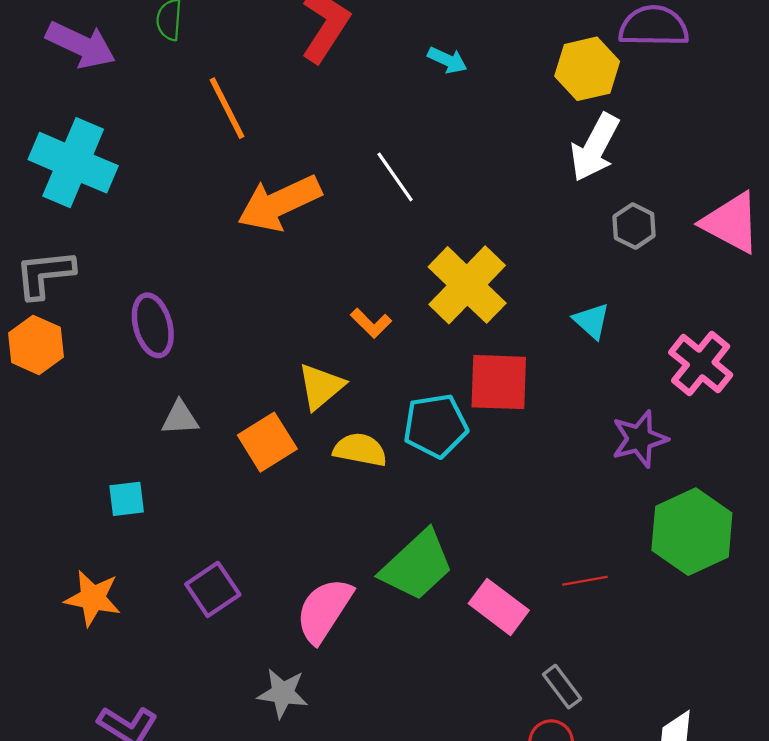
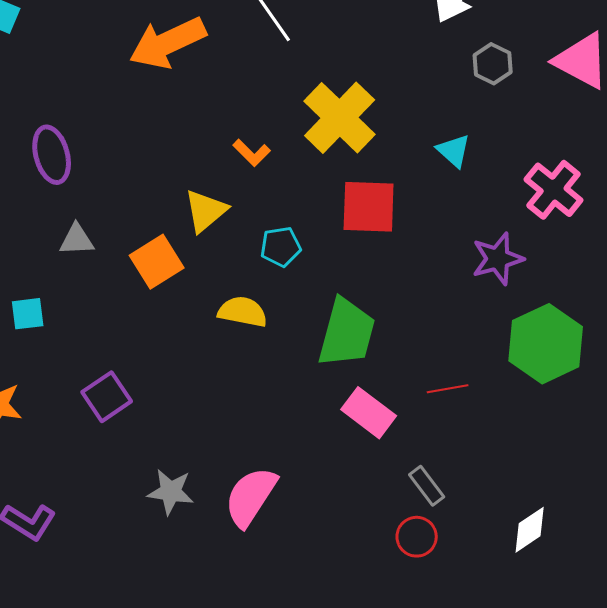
cyan pentagon: (435, 426) -> (281, 247), moved, size x0.7
yellow semicircle: (360, 450) -> (243, 312), moved
green trapezoid: (417, 565) -> (347, 333), moved, turned -32
pink semicircle: (324, 610) -> (251, 497), moved

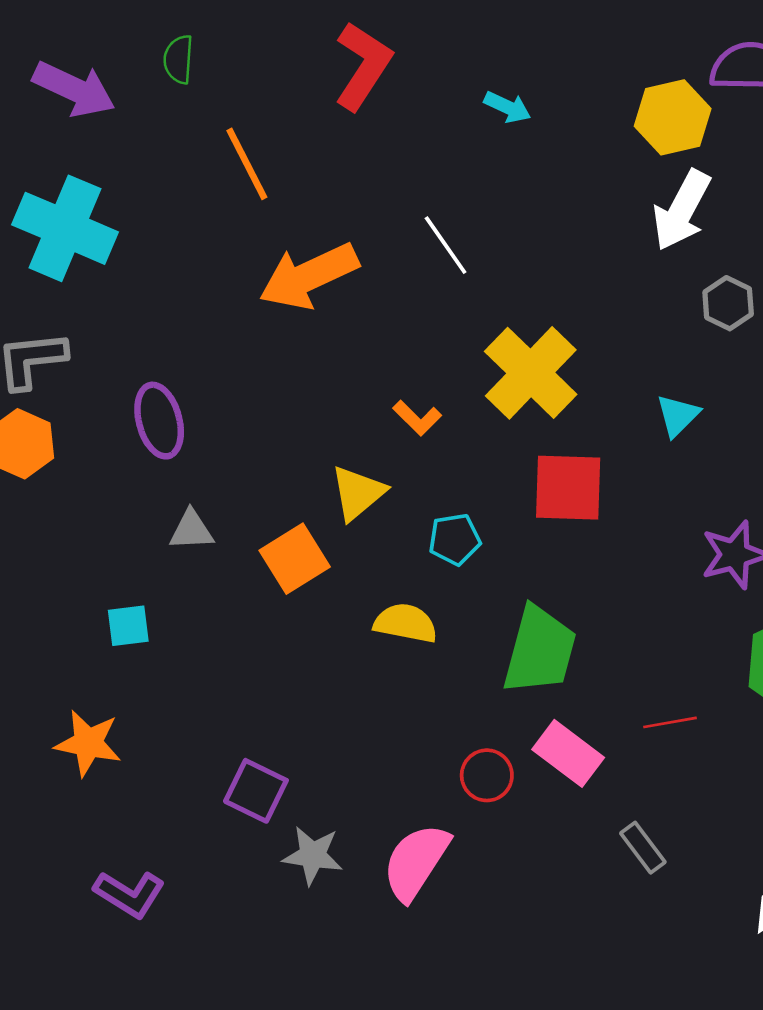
cyan triangle: (454, 151) -> (678, 415), turned 33
purple square: (107, 397) -> (256, 791), moved, turned -30
red circle: (417, 537) -> (487, 775), moved

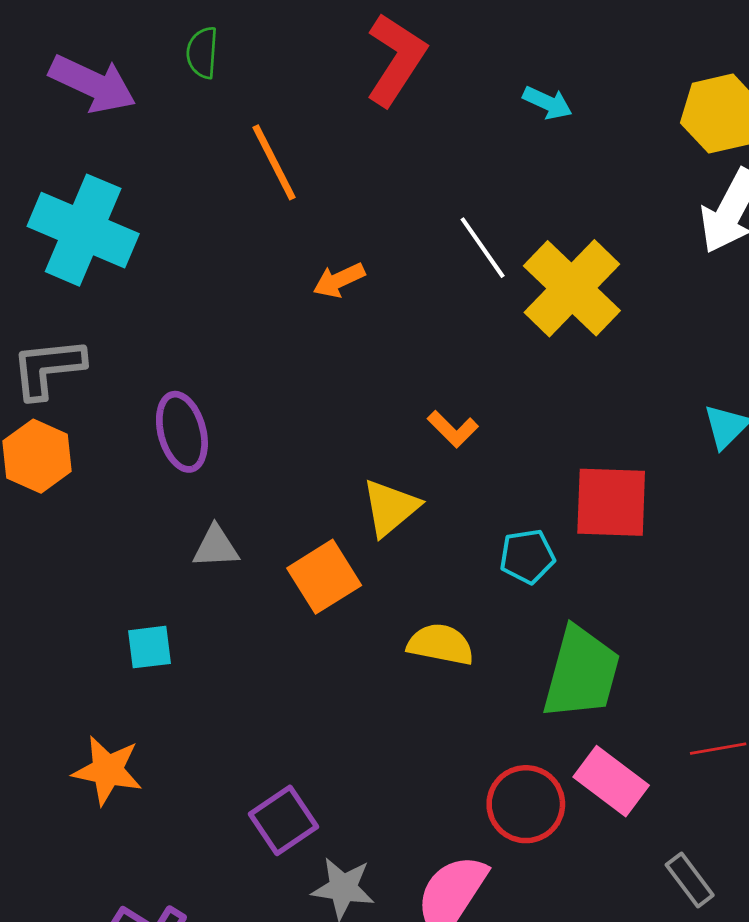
orange arrow: (309, 276) -> (339, 280), size x0.5
yellow cross: (531, 373) -> (572, 288), moved
cyan pentagon: (455, 539) -> (527, 556), moved
red circle: (487, 775) -> (526, 804), size x1.4
purple square: (256, 791) -> (283, 820), turned 30

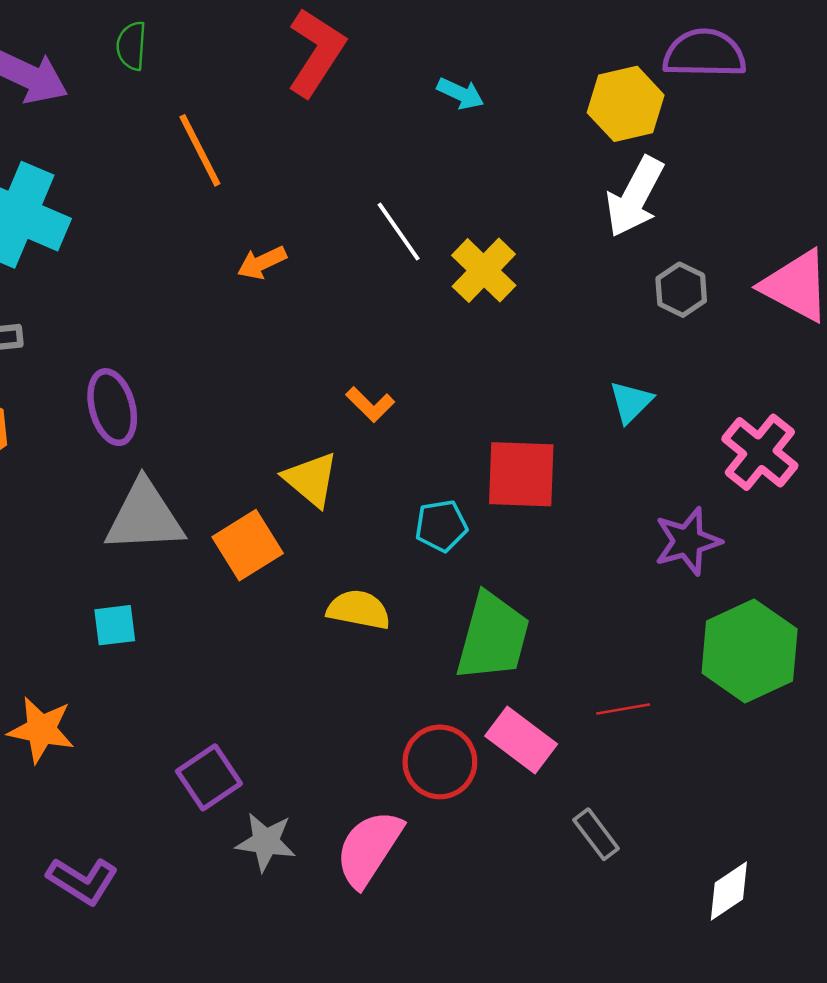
yellow cross: (572, 288) -> (484, 270), size x0.7
yellow triangle: (390, 508) -> (311, 479), turned -40
gray triangle: (216, 547) -> (144, 517), size x1.8
cyan square: (149, 647) -> (115, 625), moved

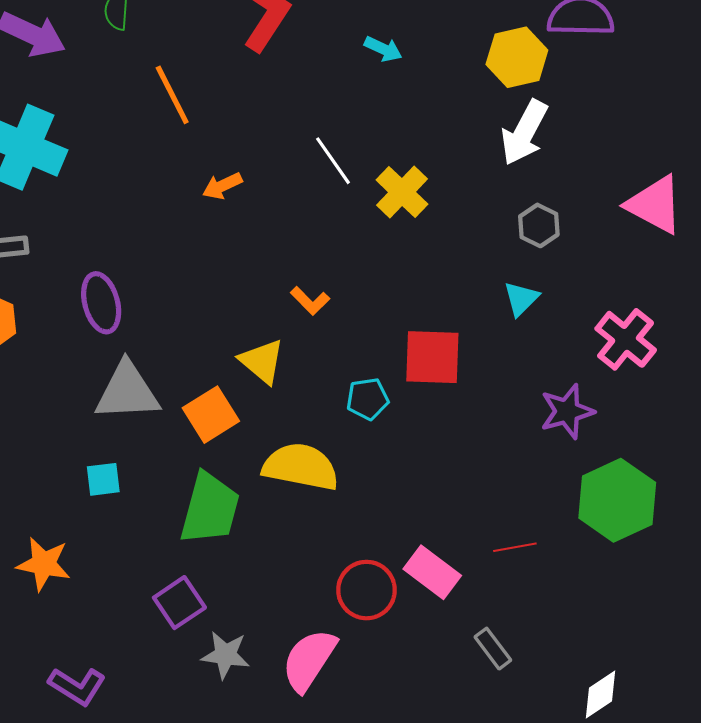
gray hexagon: (681, 290) -> (539, 225), moved
yellow semicircle: (359, 610) -> (301, 467), size x1.5
green trapezoid: (493, 637) -> (210, 509), moved

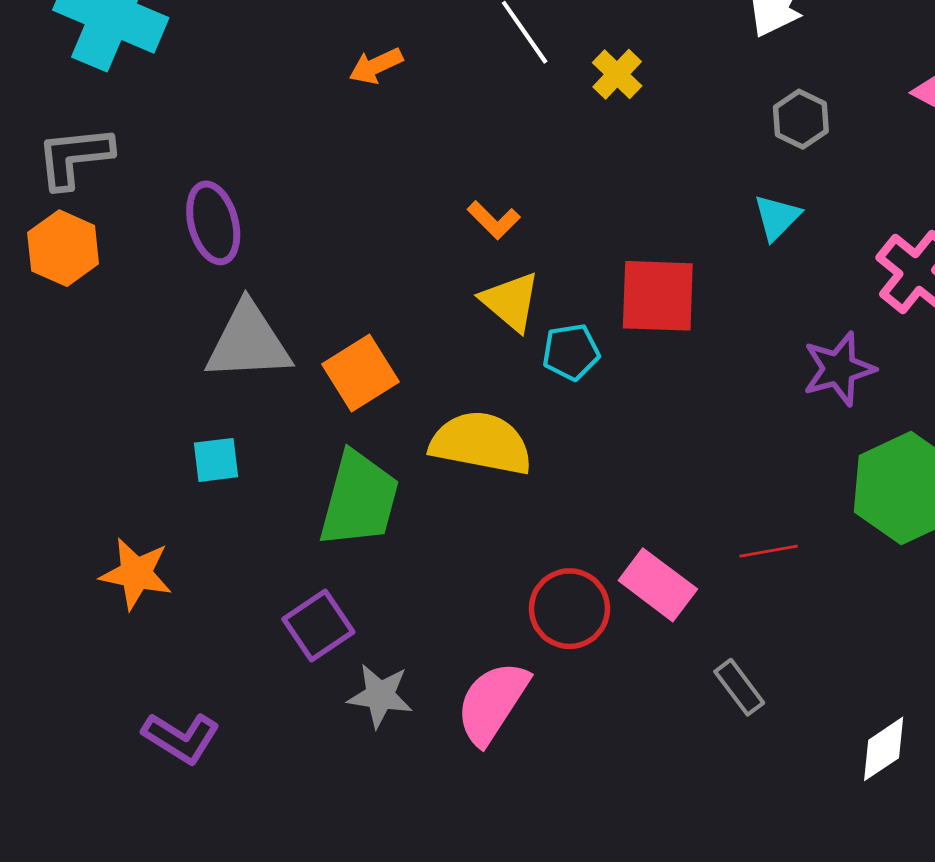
yellow cross: (402, 192) -> (617, 74), size x0.7
yellow triangle: (262, 361) -> (511, 301), moved

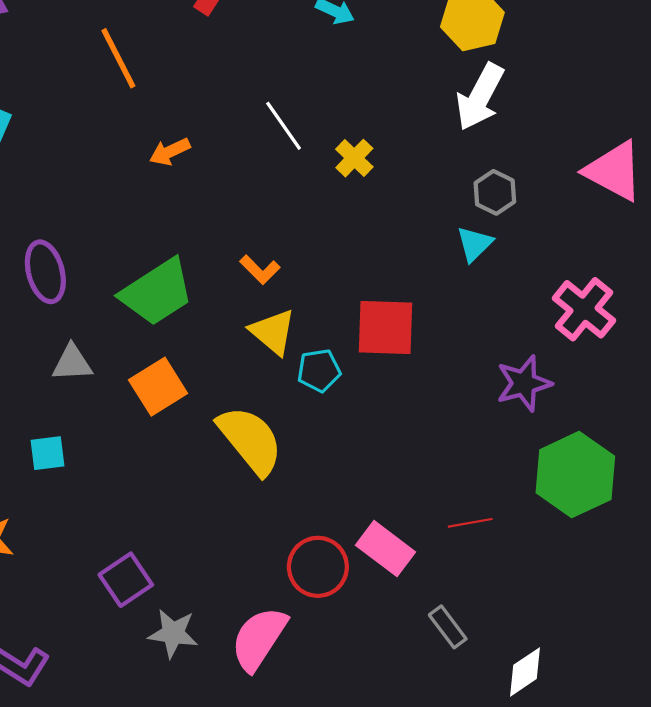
cyan triangle: (777, 217) -> (475, 244), moved
gray triangle: (248, 342) -> (72, 363), size x0.6
yellow semicircle: (481, 443) -> (250, 440), turned 40
green trapezoid: (359, 499) -> (157, 292), moved, turned 42
white diamond: (884, 749) -> (525, 672), moved

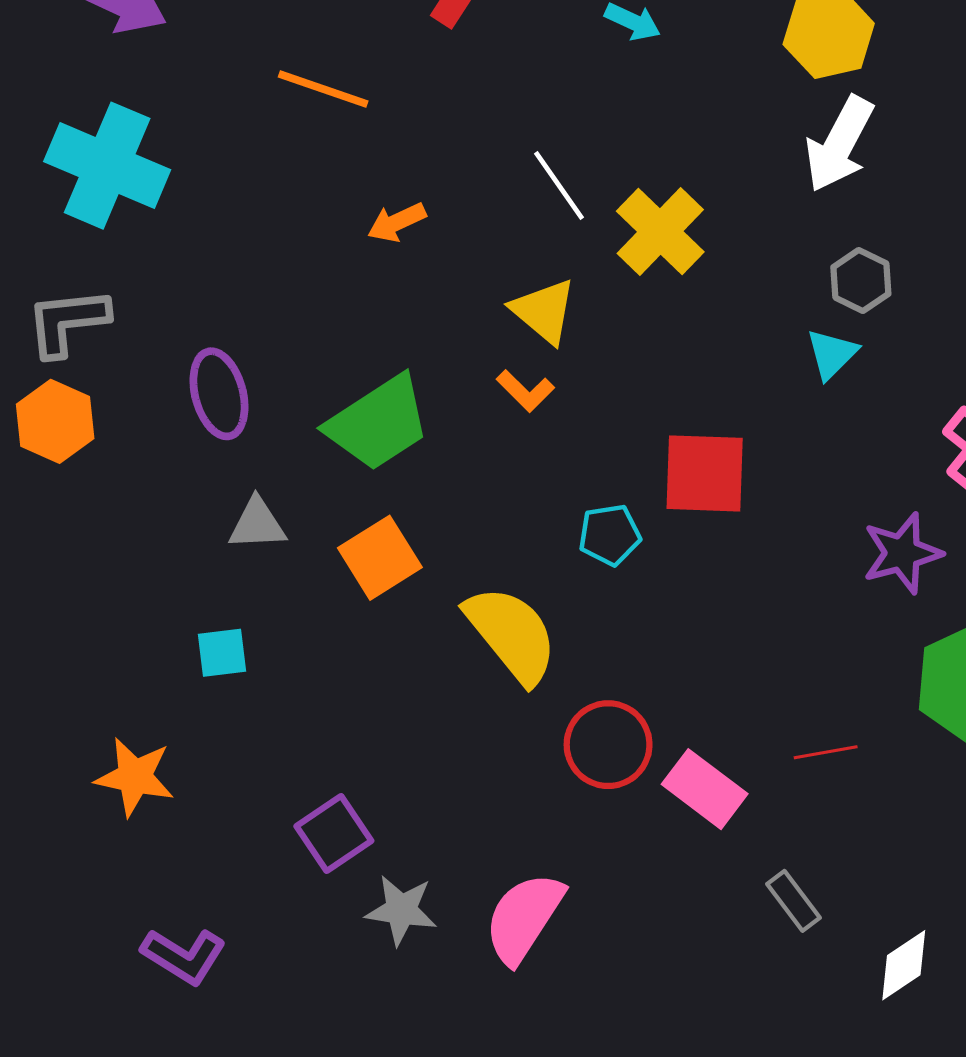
orange line: (118, 58) -> (323, 89), turned -44
yellow cross: (354, 158) -> (660, 231), size x1.6
yellow triangle: (273, 332) -> (544, 311), moved
red circle: (318, 567) -> (608, 745), moved

